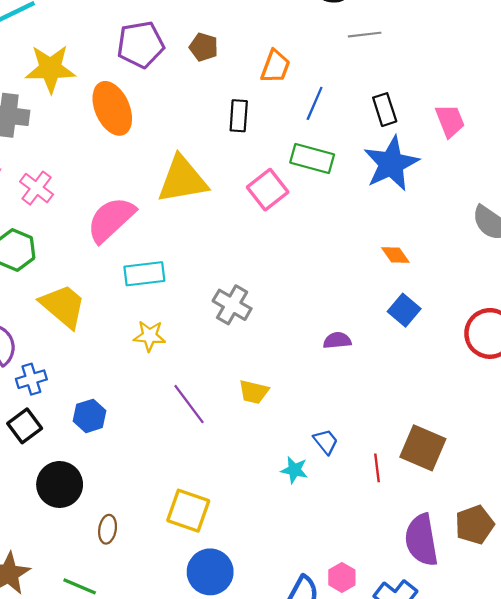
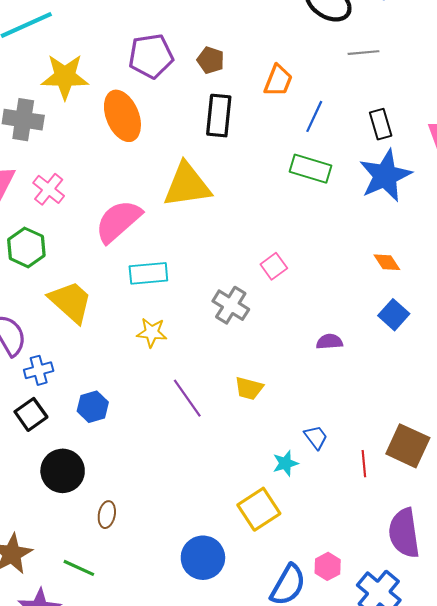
black rectangle: (239, 116) -> (219, 116), moved, size x1.4
pink square: (268, 190) -> (274, 266), moved, size x0.7
cyan star: (294, 470) -> (285, 463), turned -30
yellow square: (188, 511) -> (259, 509), moved, turned 36

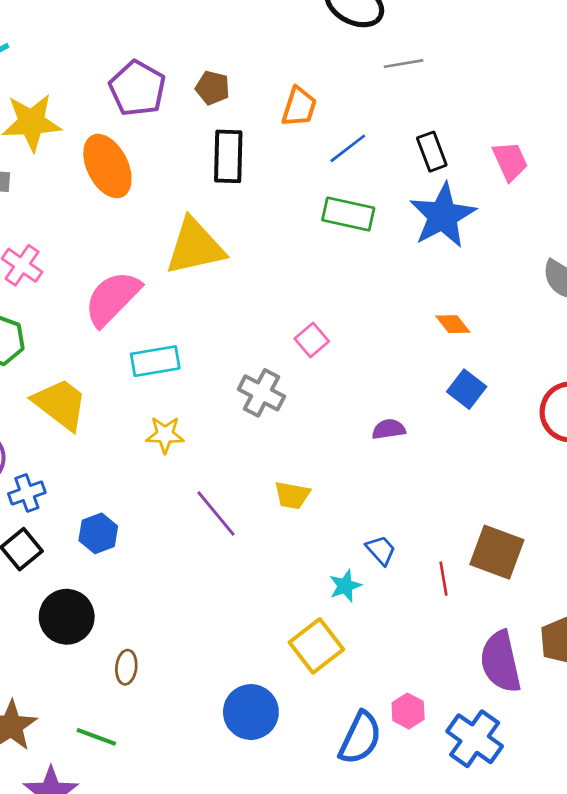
purple pentagon: (151, 56) -> (137, 88), turned -30
blue line: (314, 116) -> (348, 148), turned 32

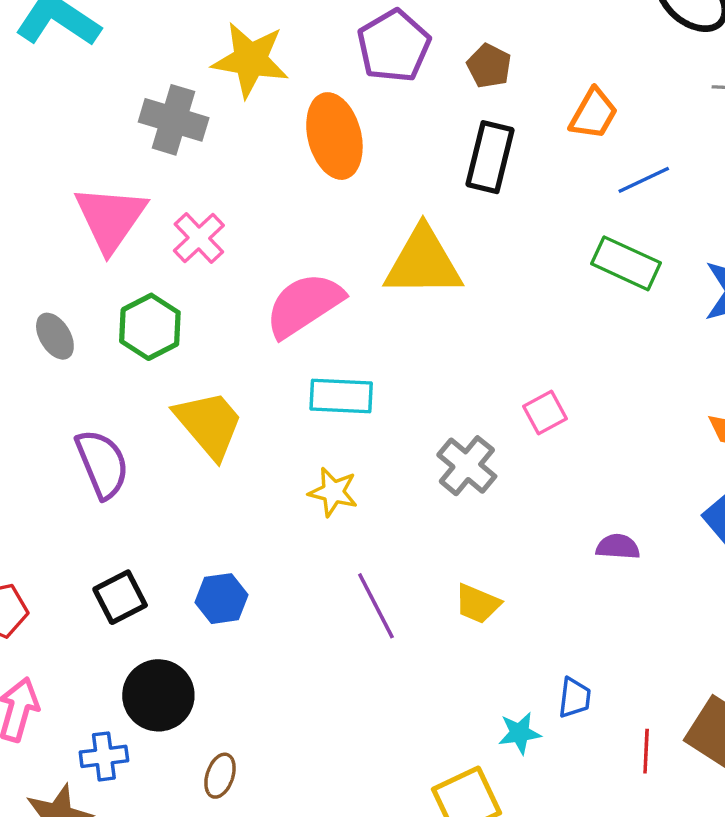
blue cross: (27, 493) -> (104, 756), moved
blue trapezoid: (381, 550) -> (575, 698), turned 36

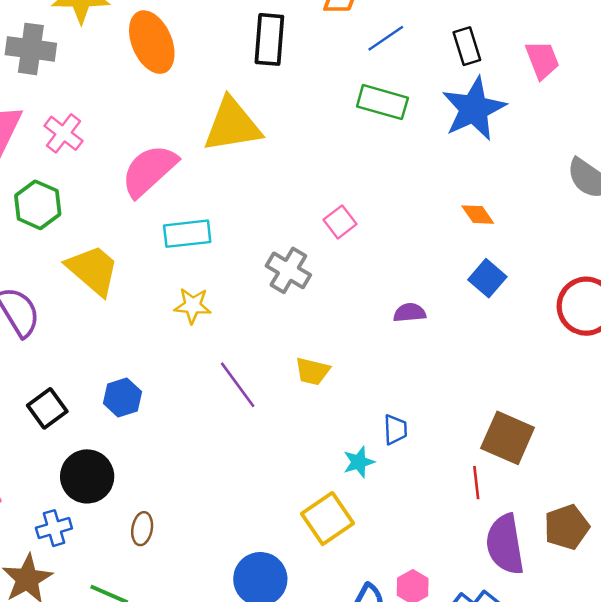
red line: (646, 751) -> (476, 483), moved

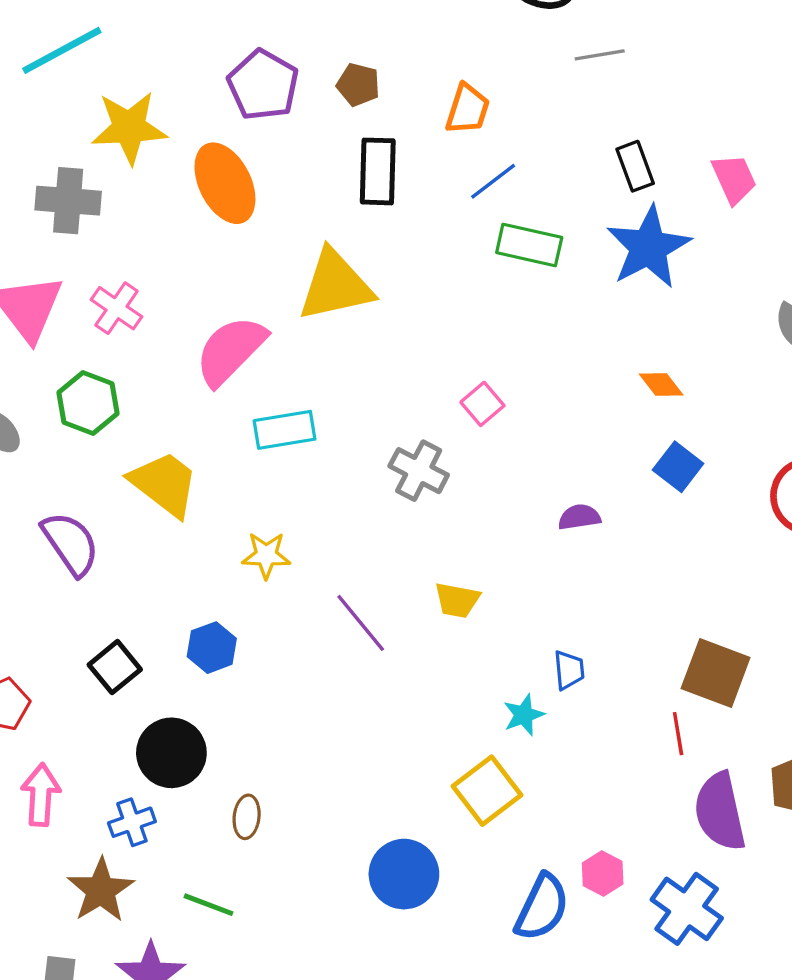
blue line: (386, 38) -> (493, 181), moved
yellow star: (193, 306) -> (266, 555), moved

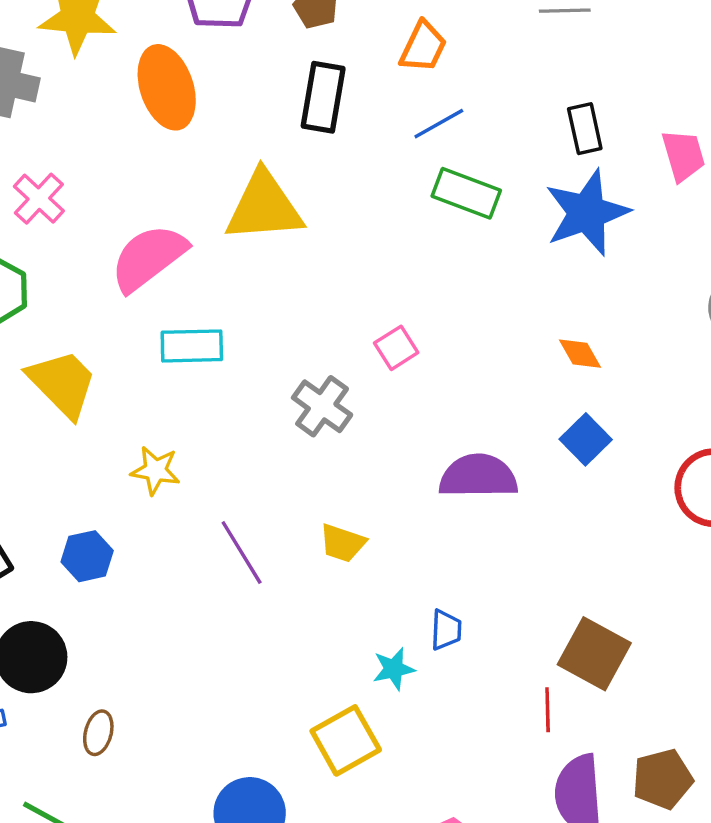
purple semicircle: (579, 517) -> (478, 476), size x1.8

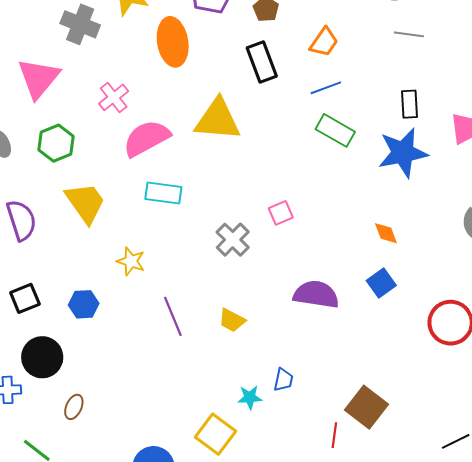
black rectangle: (323, 97) -> (262, 62), turned -39
pink cross: (39, 199) -> (114, 97), moved
yellow square: (346, 740) -> (215, 434), turned -33

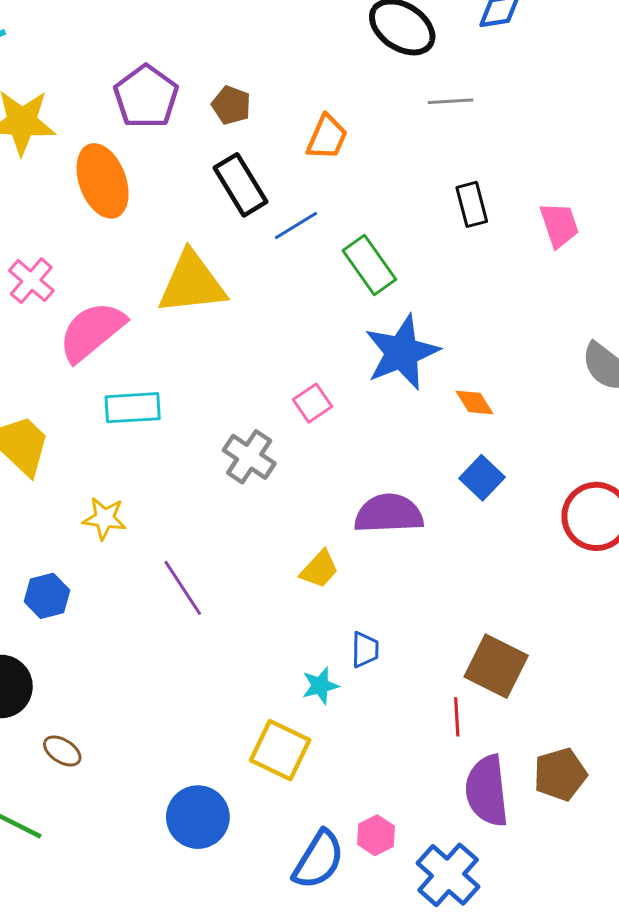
blue line: (326, 88) -> (296, 225), moved
green rectangle: (335, 130) -> (369, 265), turned 36
blue star: (403, 153) -> (402, 352), moved
yellow trapezoid: (232, 320) -> (319, 569), moved, turned -64
brown ellipse: (74, 407) -> (62, 751), turned -70

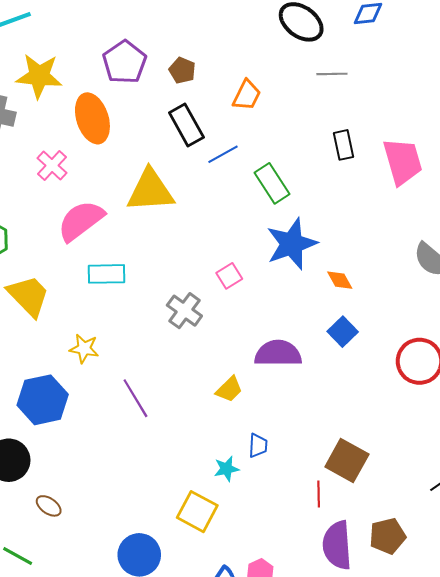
pink trapezoid: (559, 225) -> (403, 161), size x1.5
pink cross: (31, 281) -> (52, 166), moved
blue hexagon: (47, 596) -> (43, 400), size x1.6

